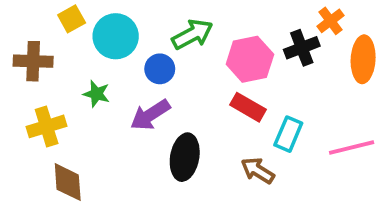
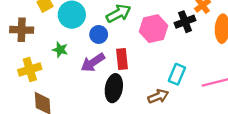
red rectangle: (248, 107) -> (122, 59), moved, turned 54
brown arrow: (258, 171) -> (158, 96), turned 126

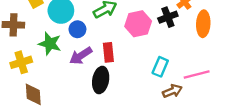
blue circle: (99, 34) -> (77, 29), moved
green star: (60, 50) -> (50, 44), size x1.5
brown arrow: (158, 96) -> (172, 91), moved

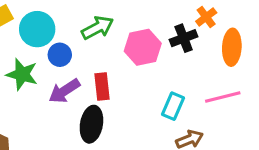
pink line: (197, 74) -> (223, 97), moved

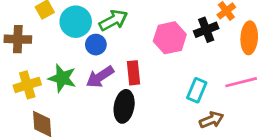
green arrow: (98, 28) -> (113, 20), moved
green star: (22, 74) -> (62, 78), moved

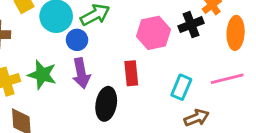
red rectangle: (134, 73) -> (131, 73), moved
purple arrow: (100, 77) -> (81, 73), turned -68

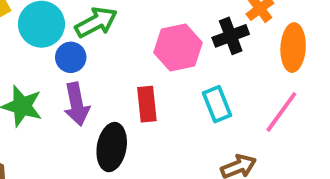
pink line: (227, 79) -> (281, 112), turned -40
cyan rectangle: (181, 87) -> (217, 104), moved, turned -45

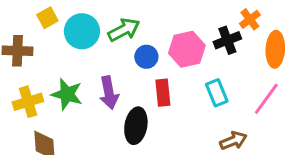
blue circle: (71, 57) -> (146, 57), moved

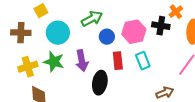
cyan circle: (82, 31) -> (58, 33), moved
black cross: (227, 40) -> (161, 26), turned 30
cyan rectangle: (217, 93) -> (143, 61), moved

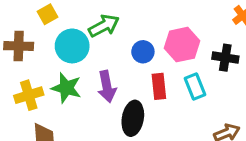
green arrow: (92, 19) -> (104, 26), moved
black cross: (161, 26) -> (225, 58), moved

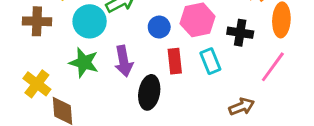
yellow cross: (29, 95) -> (37, 84), moved, turned -36

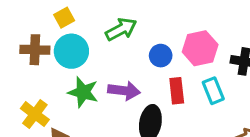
cyan circle: (90, 21) -> (71, 51), moved
purple arrow: (124, 61) -> (124, 91), turned -72

